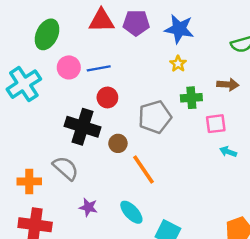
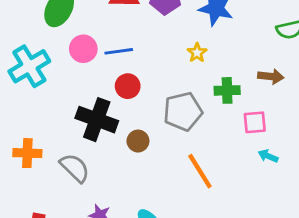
yellow star: (178, 64) -> (197, 53), moved
orange line: (144, 169) -> (200, 171), moved
orange cross: (29, 181) -> (27, 153), moved

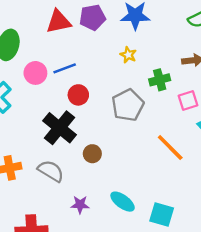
black cross: (97, 120) -> (60, 128), turned 32
brown circle: (138, 141) -> (92, 154), moved
orange line: (200, 171) -> (170, 147), moved

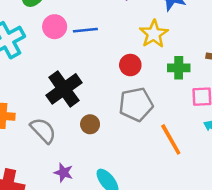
yellow star: (128, 55) -> (154, 34), size x1.6
red circle: (78, 95) -> (130, 65), moved
gray pentagon: (128, 105) -> (136, 104), moved

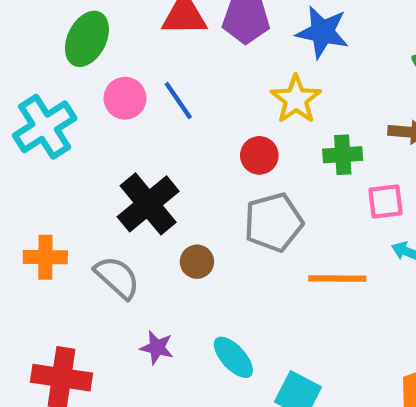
blue line: (85, 30) -> (178, 101), turned 65
orange line: (171, 139) -> (337, 278), turned -56

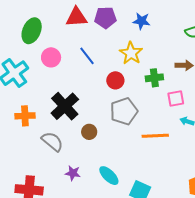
blue star: (322, 32) -> (141, 21), size x0.7
blue line: (178, 101) -> (87, 56), moved
orange cross: (45, 257) -> (25, 116), moved

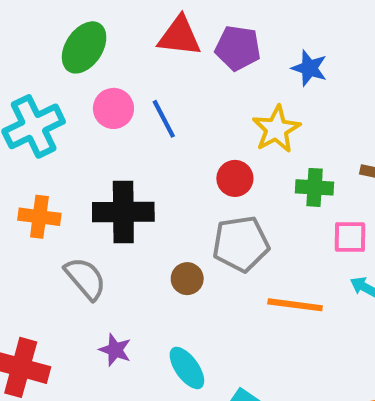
blue line: (87, 56) -> (164, 119), moved
black cross: (65, 106) -> (123, 212), turned 32
brown circle: (89, 132) -> (187, 279), moved

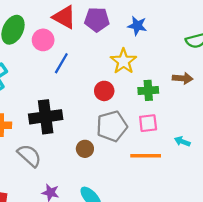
red triangle: (179, 36) -> (64, 17), turned 30
pink circle: (113, 108) -> (43, 40), moved
blue line: (164, 119) -> (61, 63), turned 65
pink square: (350, 237) -> (148, 123), moved

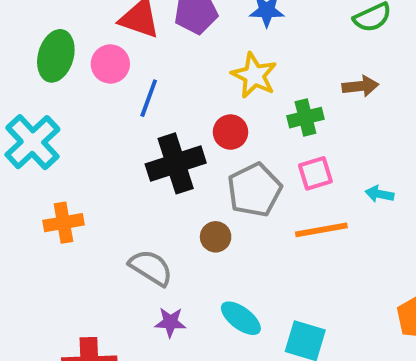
black cross: (46, 117) -> (176, 163), moved
gray semicircle: (29, 156) -> (151, 268), moved

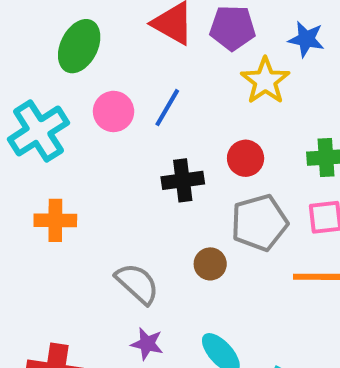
pink circle: (110, 64) -> (114, 111), moved
yellow star: (254, 75) -> (265, 81), moved
black cross: (176, 163) -> (183, 180), size x0.7

